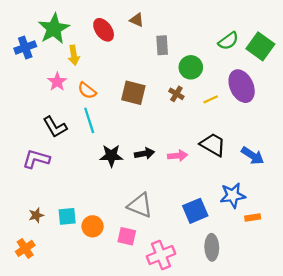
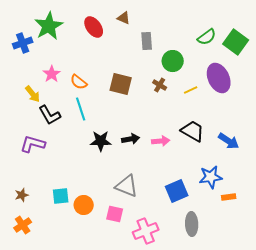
yellow arrow: (74, 55) -> (33, 94), moved, turned -30
brown star: (36, 215) -> (22, 195), moved

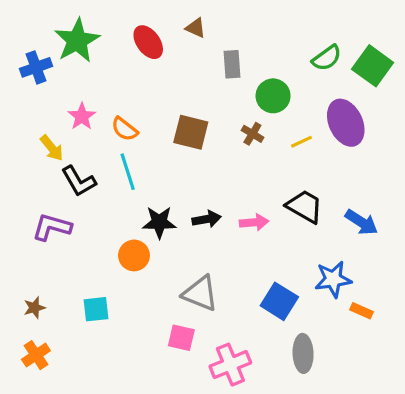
blue square: (177, 191) -> (279, 301), turned -35
orange rectangle: (229, 197) -> (362, 311), turned 32
orange circle: (84, 205) -> (134, 255), moved

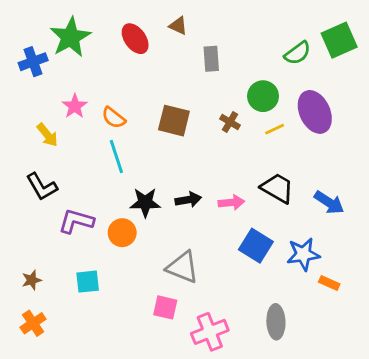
green square: (373, 66) -> (339, 40), moved, turned 30
green circle: (273, 96) -> (263, 96), moved
black L-shape: (79, 181) -> (42, 187), moved
purple L-shape: (52, 227) -> (76, 221), moved
blue square: (279, 301) -> (256, 246), moved

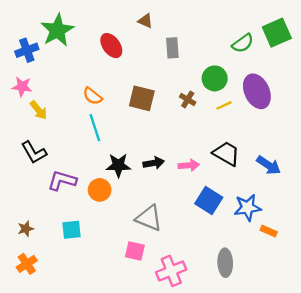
red ellipse: (135, 39) -> (111, 46), moved
pink star: (75, 106) -> (22, 87), moved, turned -30

